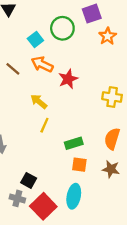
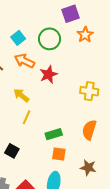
green circle: (62, 28) -> (50, 39), moved
brown star: (111, 169) -> (88, 168), moved
black square: (29, 180) -> (12, 151), moved

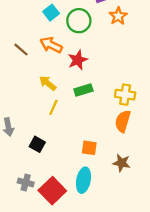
cyan square: (18, 38) -> (51, 13), moved
yellow cross: (89, 91) -> (125, 95), moved
green rectangle: (54, 134) -> (83, 90), moved

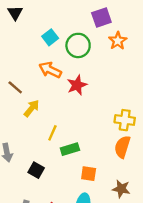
brown line: (21, 50) -> (15, 87), moved
yellow arrow: (48, 83) -> (31, 108), moved, turned 90
green rectangle: (83, 90) -> (70, 149), moved

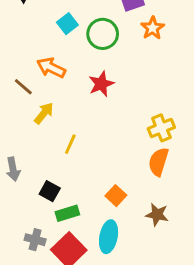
orange arrow: (50, 70) -> (51, 68), moved
yellow cross: (125, 120) -> (161, 128), turned -30
green rectangle: (70, 149) -> (67, 213), moved
orange square: (89, 174) -> (116, 196), turned 35

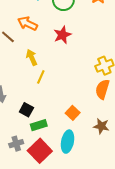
yellow arrow: (44, 113) -> (32, 57), moved, turned -63
gray cross: (35, 240) -> (16, 144), turned -32

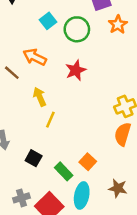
green rectangle: (39, 125) -> (64, 171), moved, turned 63
brown star: (101, 126) -> (118, 188), moved

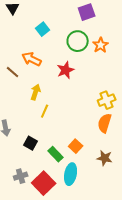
orange star: (118, 24) -> (101, 45), moved
green circle: (77, 29) -> (78, 41), moved
yellow arrow: (40, 97) -> (36, 92), turned 42
brown star: (118, 188) -> (105, 158), moved

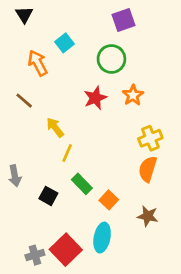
orange star: (101, 45) -> (133, 95), moved
orange arrow: (32, 59) -> (38, 63), moved, turned 36
yellow arrow: (36, 92) -> (55, 127), turned -56
green rectangle: (56, 154) -> (82, 184), moved
gray cross: (21, 176) -> (35, 255), moved

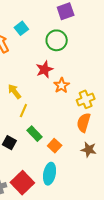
orange star: (133, 95) -> (62, 85), moved
brown star: (148, 216) -> (89, 150), moved

